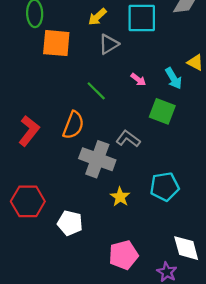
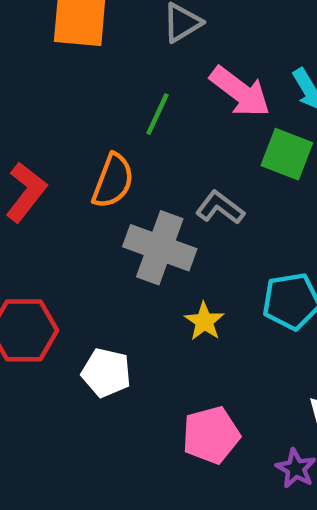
pink arrow: (138, 79) -> (240, 92), size x2.0
green line: (96, 91) -> (158, 114), turned 70

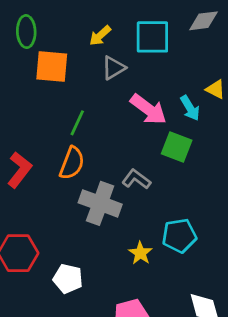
green line: (158, 114) -> (77, 123), moved
yellow star: (204, 321) -> (140, 253), moved

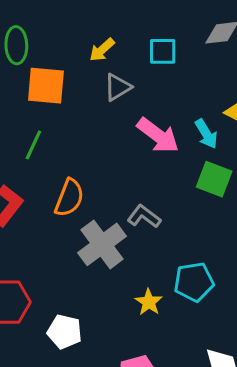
cyan square: (152, 37) -> (163, 51), size x0.7
green line: (77, 123) -> (33, 145), moved
green square: (177, 147) -> (214, 179), moved
gray cross: (100, 203) -> (102, 244), turned 33

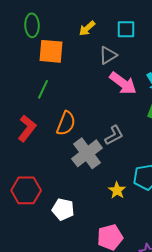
gray triangle: (118, 87) -> (108, 55), moved
gray L-shape: (144, 216) -> (114, 135), turned 115

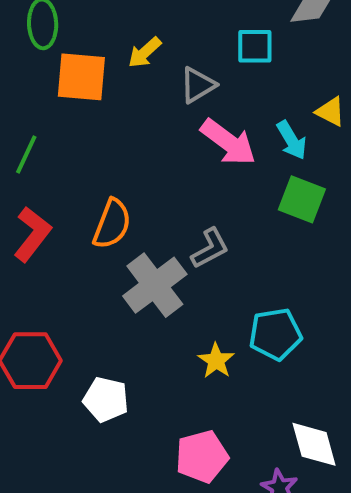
yellow arrow: (87, 28) -> (145, 52), moved
cyan square: (126, 29) -> (255, 46), moved
green line: (43, 89) -> (26, 154), moved

